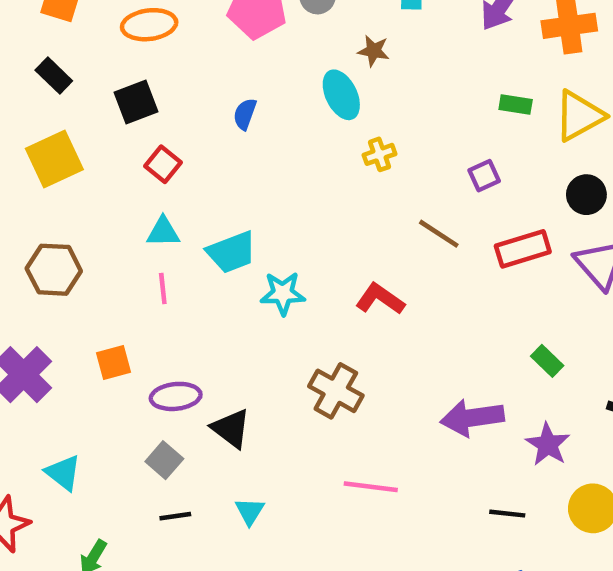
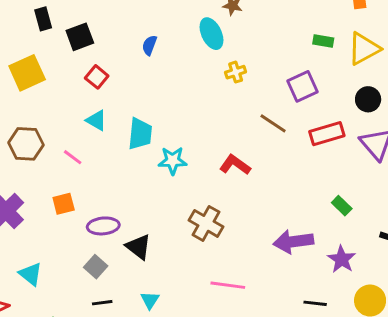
black rectangle: (54, 75) -> (43, 19), moved, turned 30
purple square: (484, 176) -> (303, 86), size x1.5
cyan triangle: (163, 232) -> (96, 120), turned 30
cyan trapezoid: (232, 252) -> (140, 134), turned -64
pink line: (163, 288) -> (73, 157), moved, turned -48

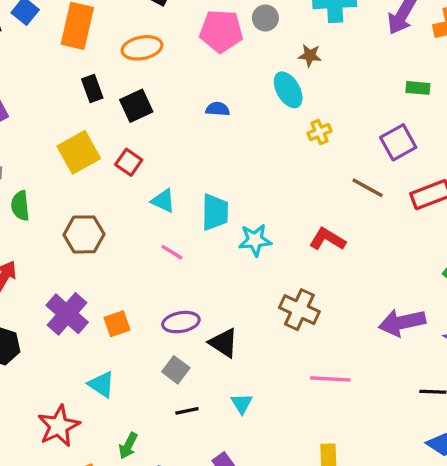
blue semicircle: (150, 45) -> (218, 109), turned 78
red square: (97, 77) -> (129, 162), moved
pink line: (73, 157) -> (172, 252), moved
orange square: (64, 204) -> (117, 324), moved

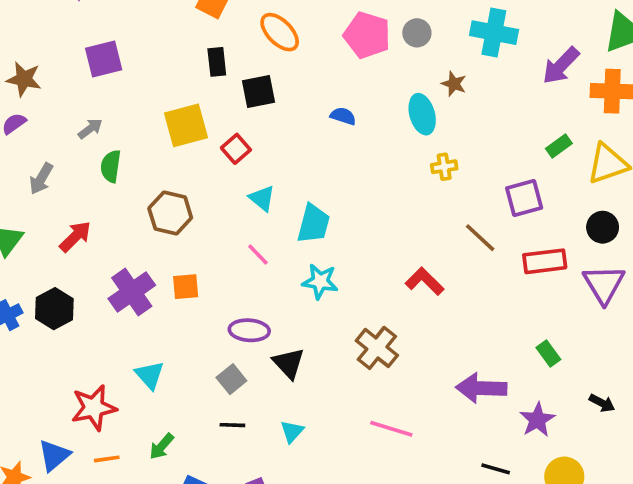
orange ellipse: (142, 48) -> (280, 32), turned 42
green rectangle: (418, 88) -> (559, 146), turned -55
cyan star: (255, 240) -> (320, 281), moved
orange square: (117, 324) -> (186, 287), moved

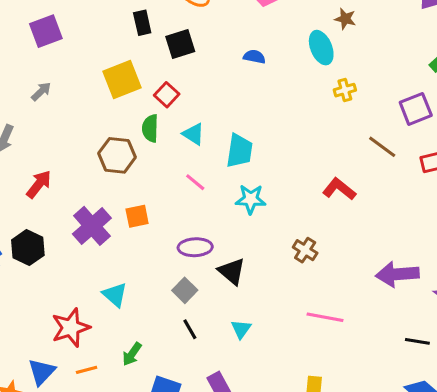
green semicircle: (111, 166) -> (150, 128), moved
brown cross: (377, 348) -> (305, 250), size x0.7
black line: (232, 425) -> (190, 329), turned 65

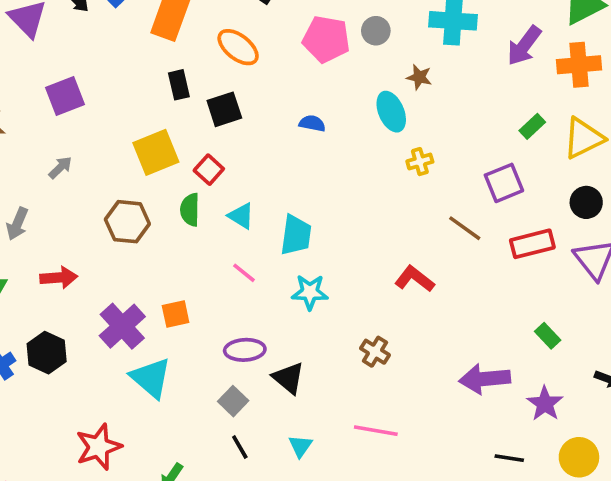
brown hexagon: (117, 155) -> (127, 222), moved
red arrow: (39, 184) -> (59, 278), turned 48
cyan triangle: (115, 295) -> (151, 378), moved, size x1.4
pink line: (325, 317) -> (376, 431), moved

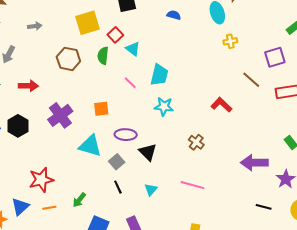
gray arrow: (60, 168) -> (35, 26), turned 32
cyan triangle: (241, 216) -> (133, 49), moved
pink line: (244, 273) -> (130, 83), moved
orange square: (176, 314) -> (101, 109), moved
cyan triangle: (151, 378) -> (90, 146), moved, turned -30

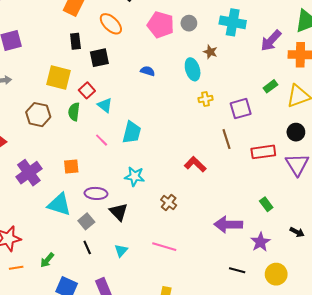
yellow square: (87, 23) -> (58, 78), turned 30
purple square: (275, 57) -> (241, 109), moved
brown line: (251, 80) -> (226, 139), turned 30
cyan star: (164, 107) -> (134, 176), moved

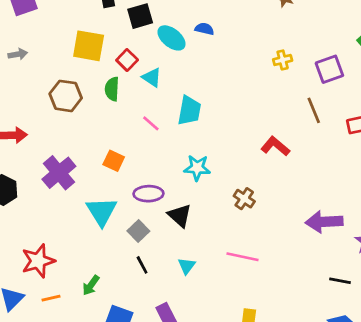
cyan ellipse: (193, 69) -> (171, 38), moved, turned -30
orange square: (71, 166) -> (114, 161), turned 35
cyan triangle: (59, 204) -> (102, 211), turned 45

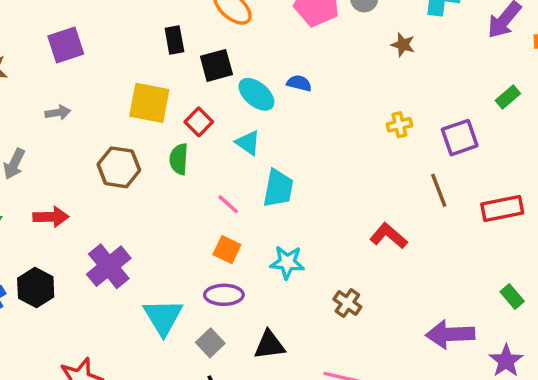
cyan triangle: (152, 77) -> (248, 143), moved
orange square: (114, 161) -> (227, 250), moved
black triangle: (180, 216) -> (270, 345), moved, turned -50

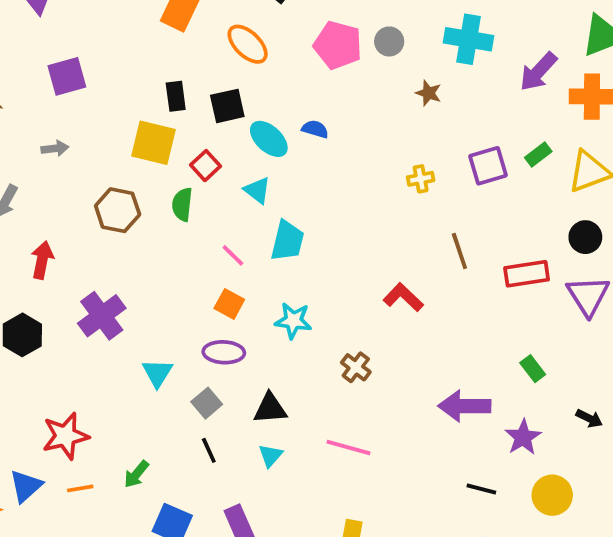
black rectangle: (174, 40) -> (176, 96), moved
purple square: (460, 138) -> (488, 166), moved
red arrow: (51, 217) -> (42, 260), turned -80
cyan triangle: (163, 317) -> (157, 373), size x0.7

